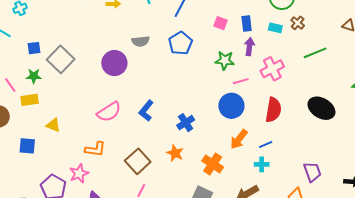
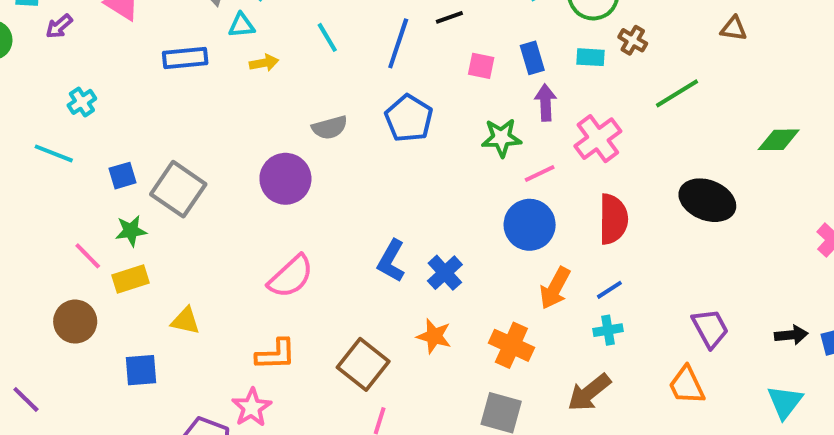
blue L-shape: (146, 111) -> (391, 261), moved

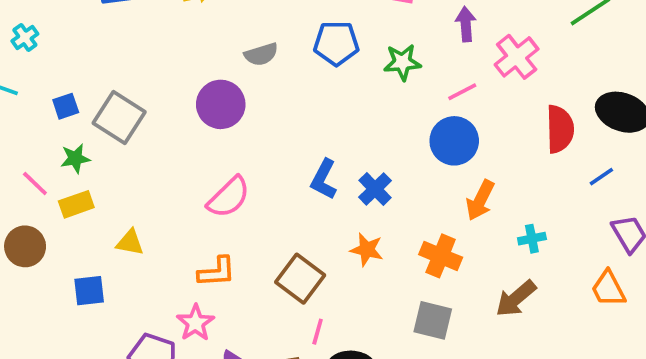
blue pentagon: (409, 118) -> (336, 43), turned -30
green star: (501, 138) -> (402, 62), moved
red semicircle: (613, 219) -> (560, 129), moved
blue line: (609, 290) -> (601, 177), moved

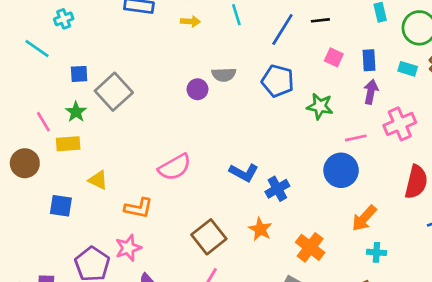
purple circle: (221, 104) -> (197, 89), moved, size x0.6
green star: (75, 158) -> (76, 112), turned 30
blue L-shape: (324, 179) -> (244, 173), turned -104
orange arrow: (480, 200) -> (364, 218), moved
orange L-shape: (217, 272) -> (138, 208), moved

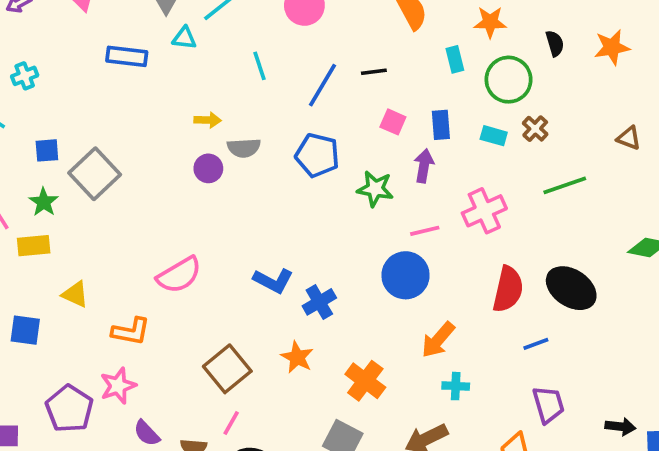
yellow arrow: (190, 21) -> (208, 120), moved
purple arrow: (371, 92) -> (424, 166), moved

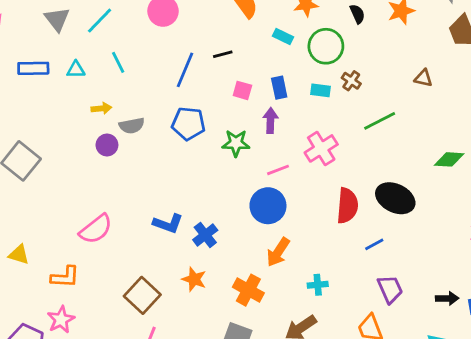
cyan triangle: (184, 38) -> (76, 70), moved
cyan rectangle: (455, 59) -> (283, 36), turned -42
cyan line: (259, 66) -> (118, 62), moved
orange arrow: (438, 340) -> (278, 252), moved

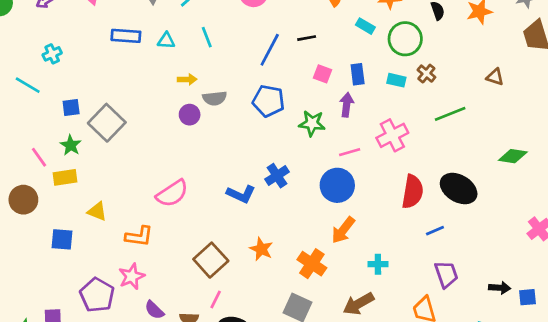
blue cross: (205, 235) -> (277, 176), moved

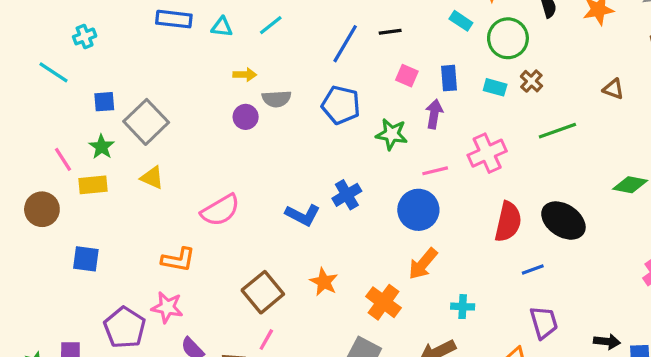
cyan line: (207, 37) -> (271, 25), turned 70
yellow triangle: (97, 211) -> (152, 178), moved
pink star: (132, 276) -> (167, 307), turned 30

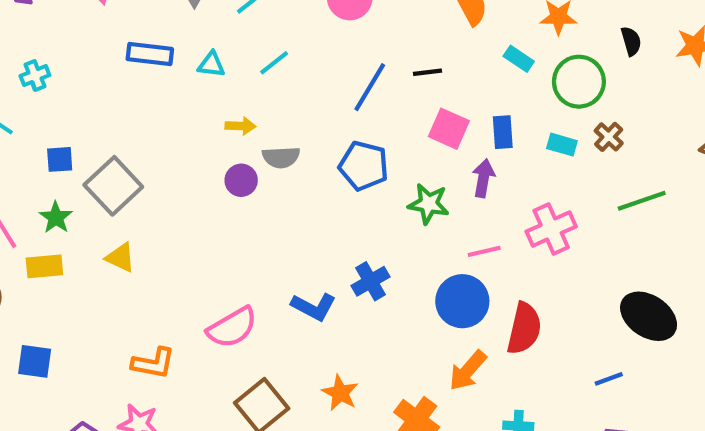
pink square: (407, 76) -> (449, 129), size x1.4
pink semicircle: (220, 210) -> (232, 327), moved
red semicircle: (508, 222) -> (524, 328), moved

